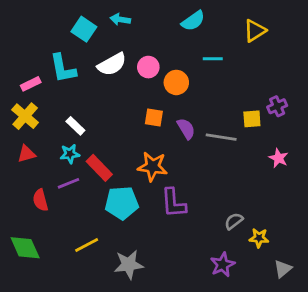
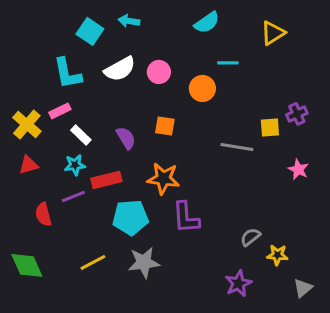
orange circle: (176, 82) -> (202, 88), moved
pink rectangle: (31, 84) -> (60, 111), moved
purple semicircle: (186, 129) -> (126, 138), moved
red rectangle: (99, 168) -> (106, 180), turned -60
gray star: (129, 265) -> (144, 262), moved

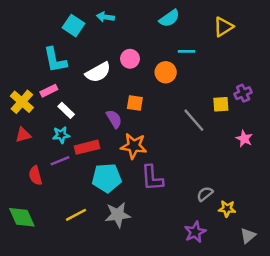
white semicircle: (120, 69) -> (98, 72), moved
purple semicircle: (126, 138) -> (114, 119), moved
gray line: (237, 147) -> (194, 120), turned 40

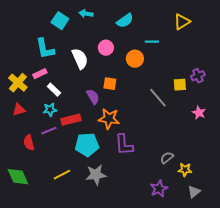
cyan semicircle: (169, 18) -> (125, 21), moved
white semicircle: (98, 72) -> (80, 59), turned -85
gray triangle: (248, 236) -> (194, 192), moved

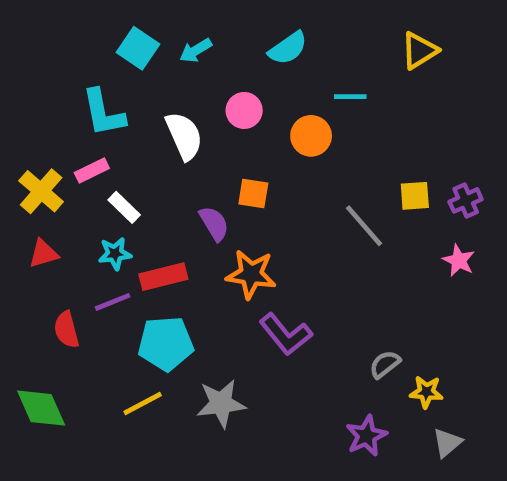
cyan arrow: (86, 14) -> (196, 50), moved, turned -40
purple cross: (198, 76) -> (466, 200), moved
cyan pentagon: (87, 145) -> (166, 343), moved
purple L-shape: (124, 145) -> (286, 334), turned -35

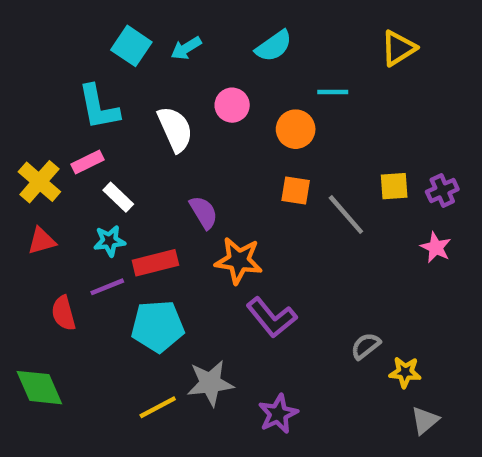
orange square: (253, 194) -> (296, 190), moved
yellow line: (143, 403) -> (158, 407), moved
purple star: (366, 436) -> (278, 414), moved

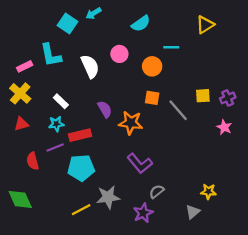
cyan arrow: (186, 48) -> (93, 13), moved
pink rectangle: (88, 162) -> (25, 66), moved
orange star: (239, 261) -> (131, 123), moved
gray semicircle: (366, 346) -> (157, 192), moved
gray triangle: (425, 420) -> (193, 212), moved

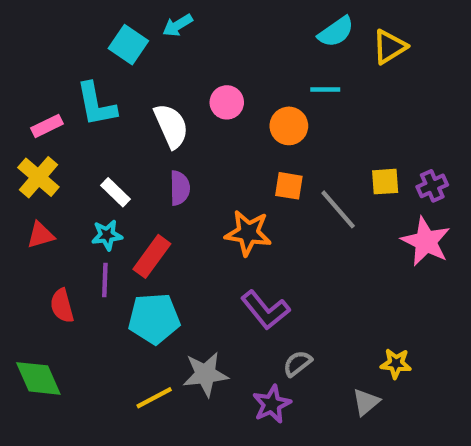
cyan semicircle: (141, 24) -> (336, 32), moved
purple semicircle: (105, 109) -> (180, 188), moved, turned 30
pink star: (224, 127) -> (426, 241), size x1.6
red rectangle: (80, 135) -> (152, 256), turned -40
purple line: (55, 148) -> (105, 280), turned -66

